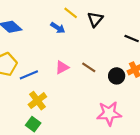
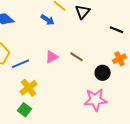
black circle: (117, 76) -> (103, 73), moved

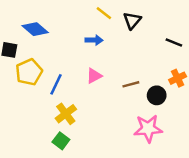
blue arrow: (48, 20) -> (94, 40), moved, turned -32
brown line: (77, 57) -> (131, 84), moved, turned -48
blue line: (21, 64) -> (56, 84), turned -42

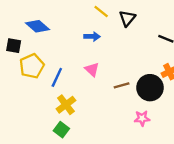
pink triangle: (94, 76) -> (92, 69), turned -49
brown line: (131, 84) -> (122, 85), moved
black circle: (157, 95) -> (150, 88), size x1.5
pink star: (148, 129) -> (142, 118), size x0.6

